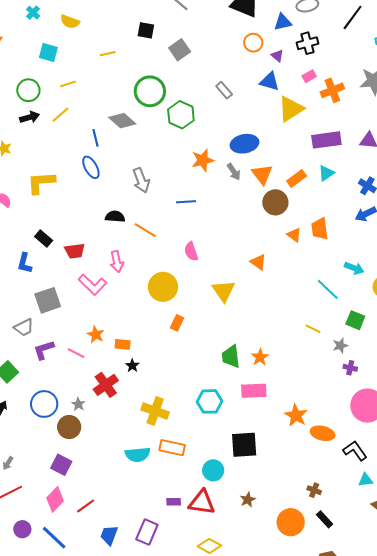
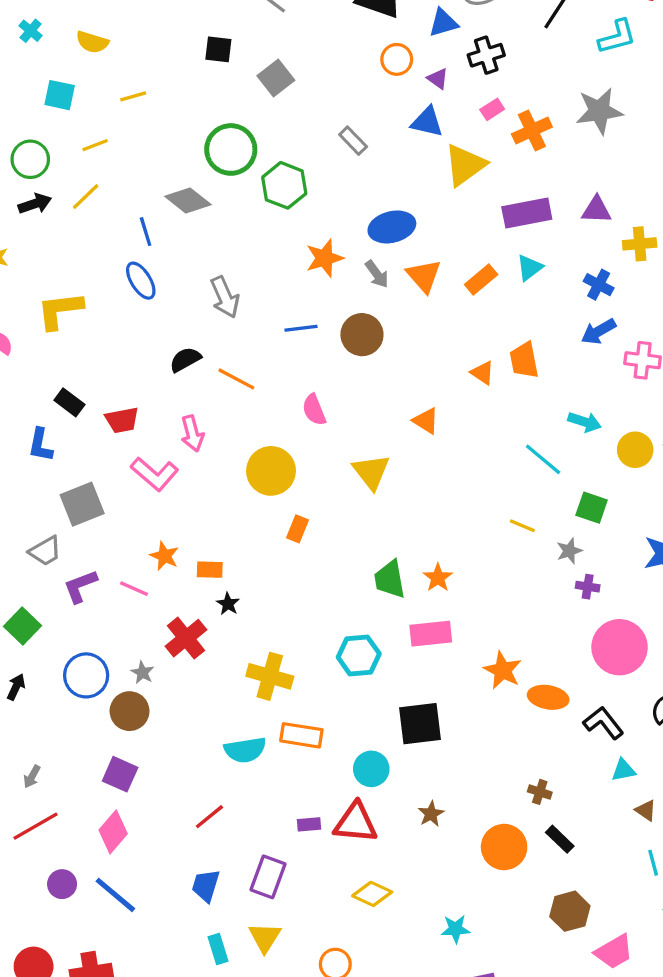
yellow line: (108, 54) -> (133, 96), moved
brown circle: (275, 202) -> (362, 335), moved
black semicircle: (115, 217) -> (185, 359), turned -30
red line: (86, 506) -> (209, 817), moved

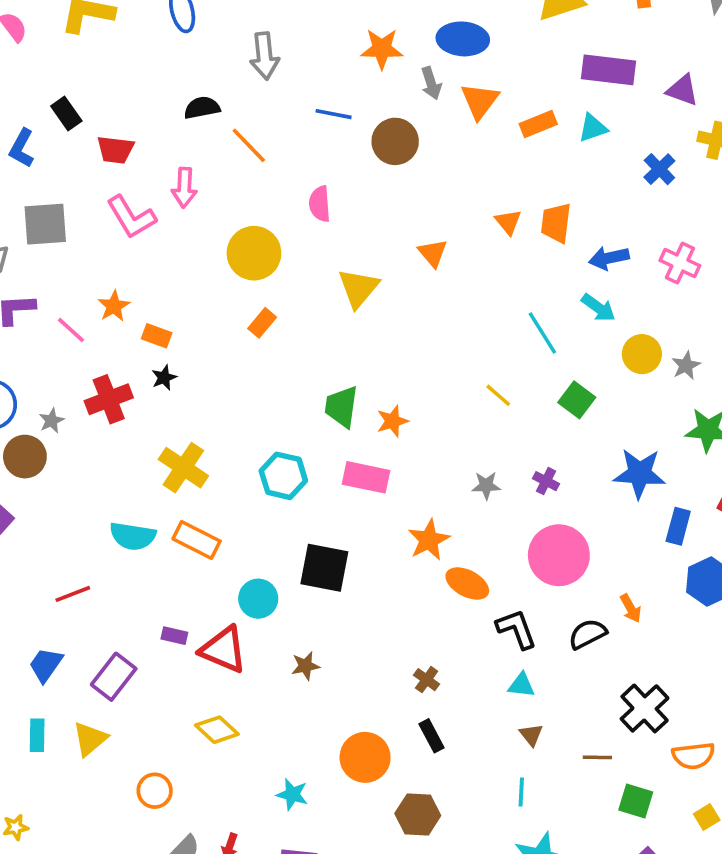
blue arrow: (599, 331) -> (609, 258), moved
gray star: (569, 551) -> (486, 485), moved
orange circle: (504, 847) -> (365, 757), moved

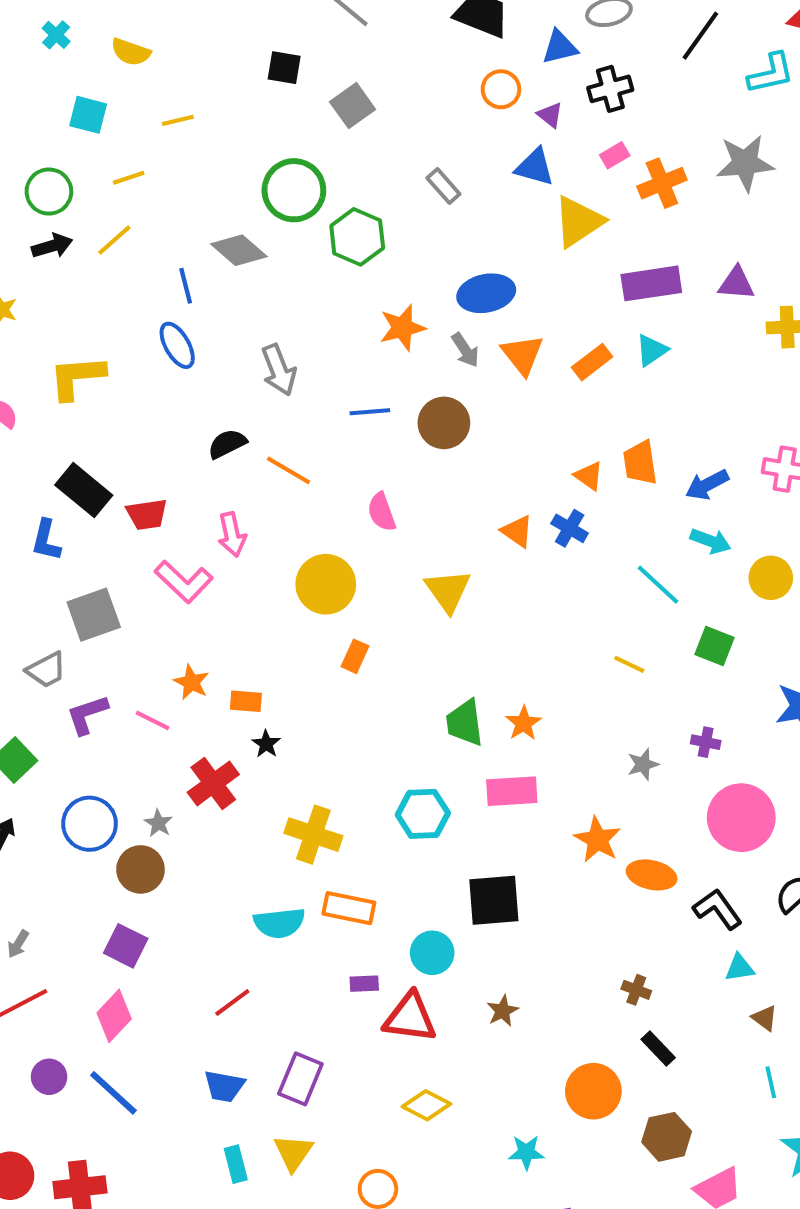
black rectangle: (66, 114) -> (84, 490), size x1.5
blue cross: (659, 169) -> (570, 528), moved
purple rectangle: (174, 636) -> (364, 984), moved
blue trapezoid: (46, 665) -> (224, 1086), turned -99

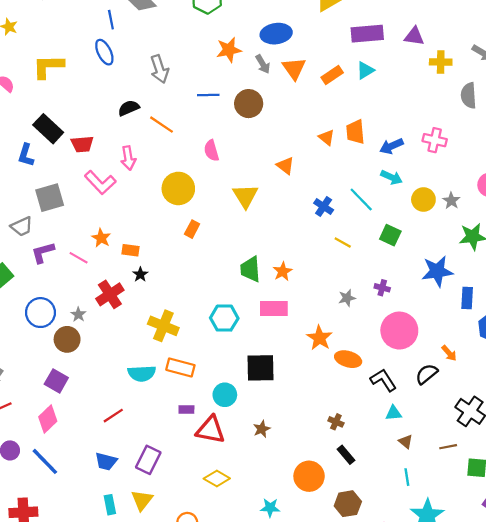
blue cross: (570, 528) -> (324, 206), moved

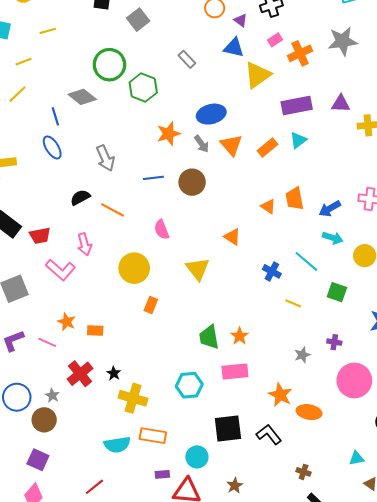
black star: (140, 274) -> (114, 373), moved
black L-shape: (383, 380) -> (269, 434), moved

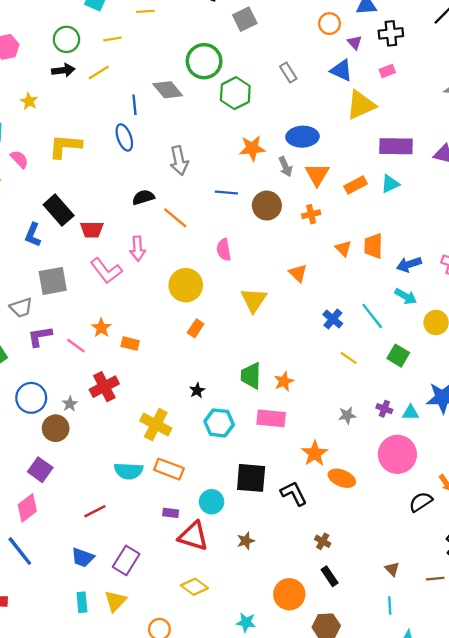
orange cross: (300, 53) -> (311, 214), moved, size x0.7
black star: (114, 373) -> (197, 390), moved
cyan triangle: (357, 458) -> (411, 413), moved

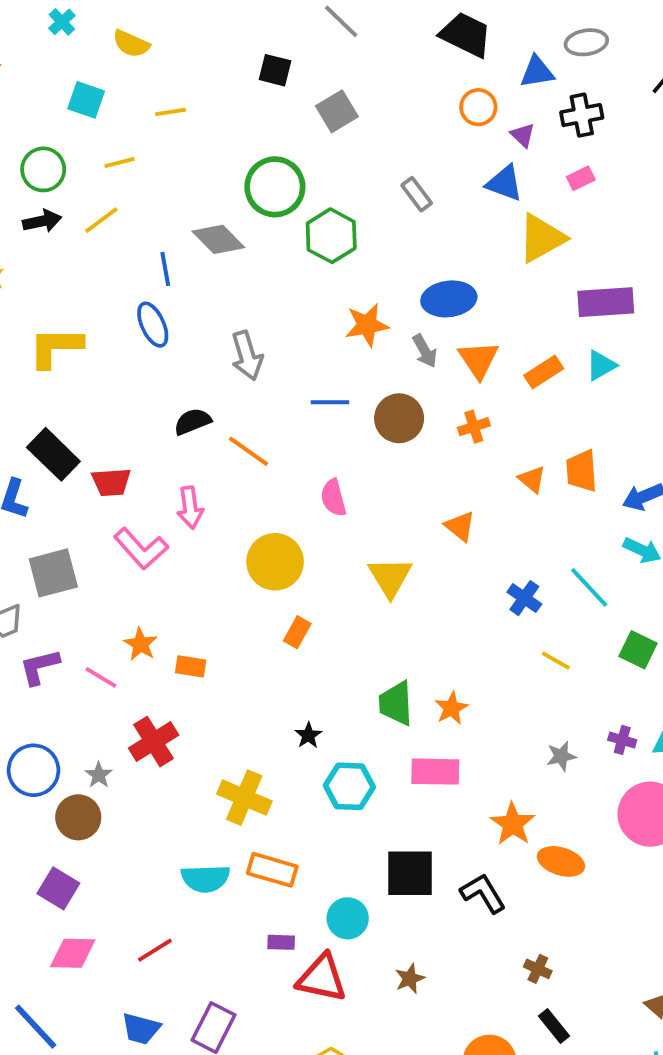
pink diamond: (27, 508) -> (73, 953), moved, turned 44

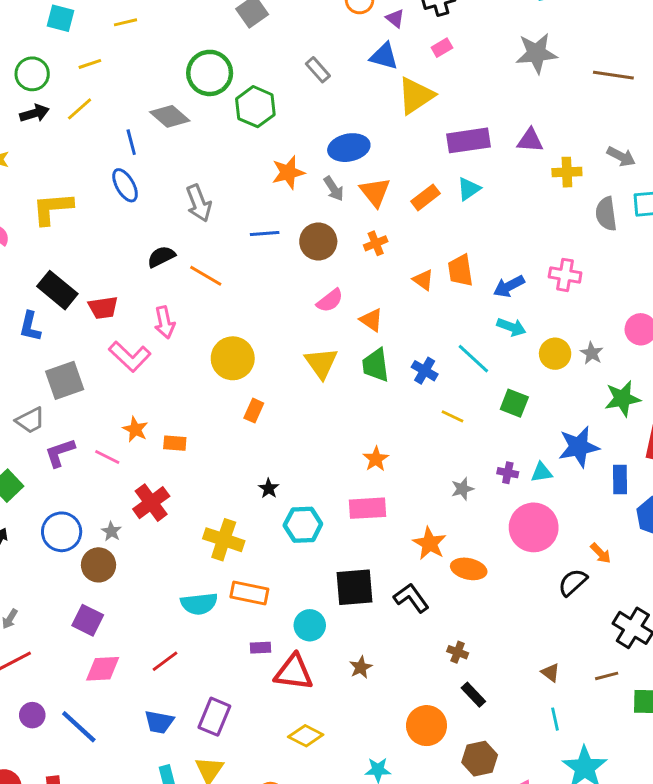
pink semicircle: (333, 498) -> (330, 301), moved, turned -108
green trapezoid: (396, 703) -> (376, 365), moved

